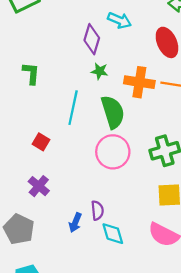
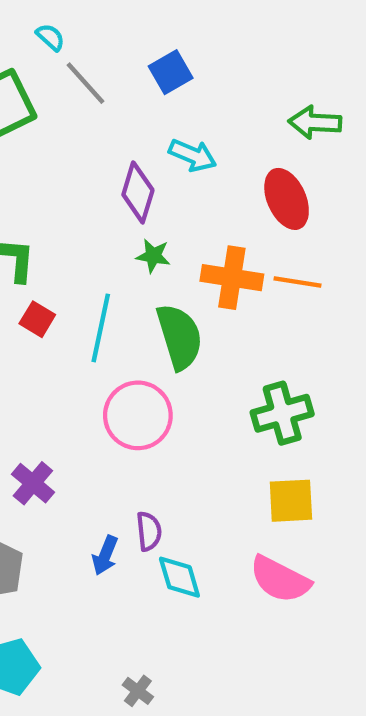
red square: (41, 142) -> (37, 319), moved
pink circle: (113, 152) -> (138, 415), moved

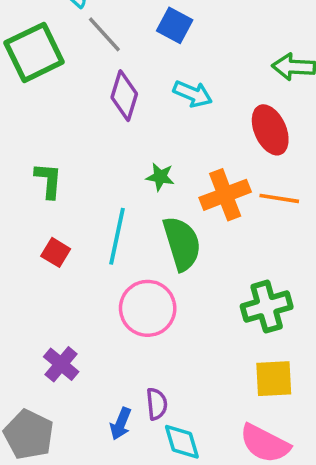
blue square: (171, 72) -> (175, 25), turned -32
purple diamond: (138, 192) -> (124, 96), moved
orange cross: (232, 278) -> (225, 195), turned -30
red square: (37, 319) -> (56, 252), moved

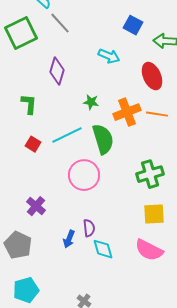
blue square: (175, 25) -> (133, 25), moved
purple diamond: (124, 96) -> (57, 71), moved
cyan line: (117, 236) -> (67, 135), turned 52

